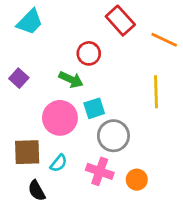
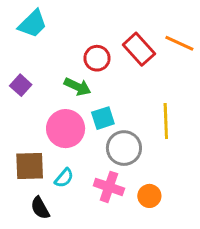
red rectangle: (120, 21) -> (139, 49), moved
yellow line: (156, 92) -> (166, 121), moved

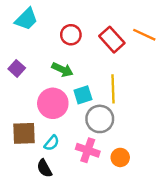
red circle: (97, 58) -> (71, 35), moved
yellow line: (166, 121) -> (113, 89), moved
black semicircle: (40, 208) -> (44, 168), moved

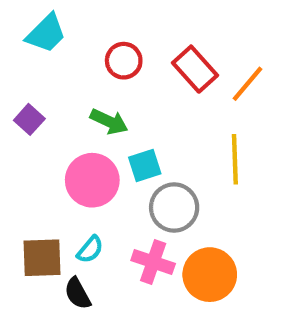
orange line: (144, 35) -> (247, 84), moved, turned -75
yellow line: (113, 89) -> (235, 159), moved
brown square: (24, 133) -> (42, 258), moved
orange circle: (120, 157) -> (210, 275), size x1.6

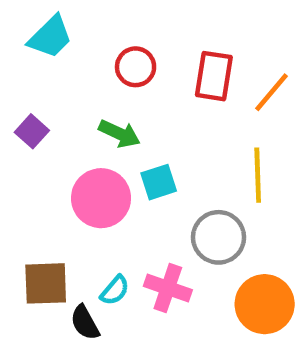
red rectangle: (195, 69) -> (214, 76), turned 51
gray circle: (174, 207) -> (219, 237), moved
cyan semicircle: (90, 249) -> (115, 290), moved
orange circle: (210, 275) -> (265, 304), moved

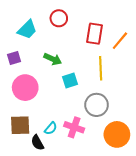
cyan trapezoid: (50, 37) -> (27, 30), moved
red circle: (136, 67) -> (59, 18), moved
purple square: (32, 131) -> (14, 58), turned 32
yellow line: (258, 175) -> (101, 68), moved
pink circle: (101, 198) -> (25, 88), moved

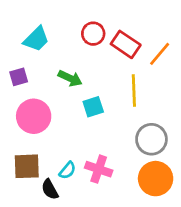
red circle: (59, 18) -> (93, 34), moved
red rectangle: (94, 34) -> (126, 44), turned -65
gray circle: (97, 105) -> (151, 139), moved

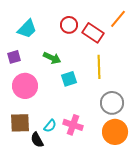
orange line: (160, 54) -> (118, 19), moved

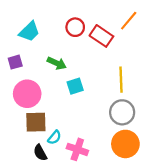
yellow line: (99, 67) -> (121, 80), moved
brown square: (20, 123) -> (36, 122), moved
pink cross: (73, 125) -> (77, 149), moved

